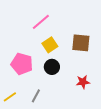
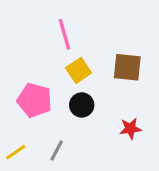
pink line: (41, 22) -> (64, 34), turned -66

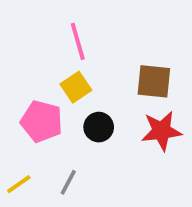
yellow square: (79, 70) -> (76, 87), moved
red star: (130, 129) -> (161, 131), moved, size x1.5

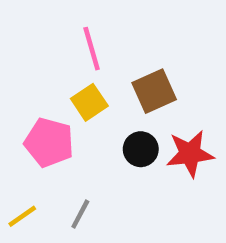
brown square: (154, 81) -> (154, 91), moved, turned -30
black circle: (99, 127) -> (141, 149), moved

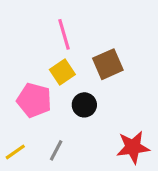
black circle: (141, 149) -> (84, 105), moved
red star: (190, 154) -> (133, 147), moved

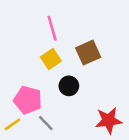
pink pentagon: (34, 100) -> (28, 100), moved
gray line: (56, 150) -> (46, 123), turned -72

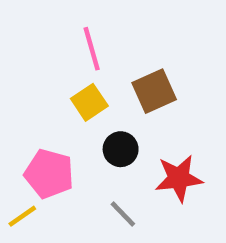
red star: (109, 120) -> (179, 178), moved
gray line: (46, 123) -> (123, 214), moved

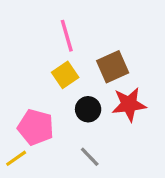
red star: (179, 178) -> (129, 104), moved

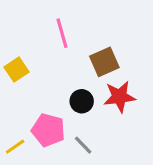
yellow square: (65, 75) -> (17, 69), moved
pink pentagon: (36, 127) -> (48, 130), moved

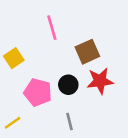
pink pentagon: (48, 130) -> (38, 92), moved
gray line: (83, 145) -> (70, 121), turned 30

